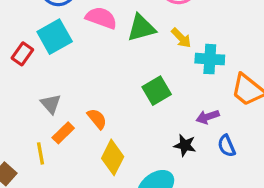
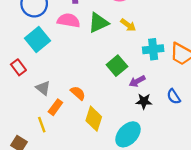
red rectangle: (22, 54) -> (18, 67), moved, turned -63
cyan cross: (210, 59) -> (153, 49), moved
purple arrow: (208, 117) -> (137, 81), moved

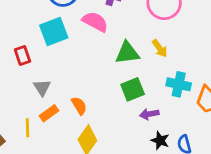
green triangle: (98, 23) -> (127, 53), moved
black star: (144, 101) -> (160, 141), moved

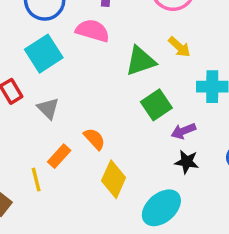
gray triangle: (42, 87) -> (48, 108), moved
black star: (160, 141) -> (187, 162), moved

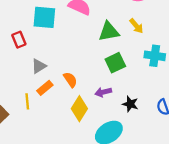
cyan square: (44, 54) -> (44, 17), turned 30
gray triangle: (48, 108) -> (39, 66), moved, turned 35
purple arrow: (183, 131) -> (103, 92), moved

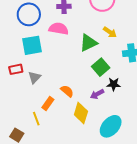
red rectangle: (19, 40) -> (16, 69), turned -64
gray triangle: (39, 66) -> (34, 77), moved
black star: (130, 104) -> (114, 84), moved

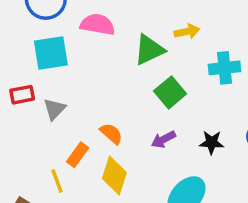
yellow arrow: (110, 32) -> (187, 31), turned -48
black star: (114, 84) -> (212, 142), moved
yellow diamond: (81, 113) -> (114, 175), moved

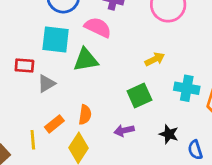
yellow arrow: (187, 31) -> (155, 59), moved, turned -30
green triangle: (149, 50) -> (86, 60), moved
orange semicircle: (111, 134) -> (85, 115), turned 42
black star: (212, 142) -> (169, 134), moved

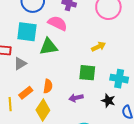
cyan cross: (187, 88) -> (119, 79), moved
green square: (139, 96) -> (87, 73), turned 30

